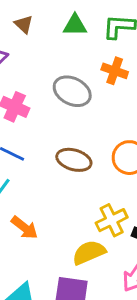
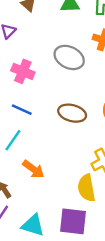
yellow semicircle: (89, 252) -> (86, 188), turned -76

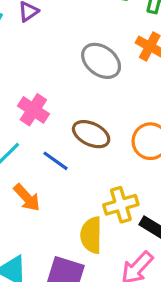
pink cross: (23, 71) -> (33, 110), moved
blue line: (22, 110) -> (55, 161), moved

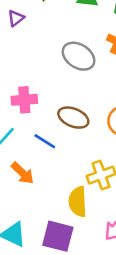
pink cross: (33, 110) -> (24, 100), turned -35

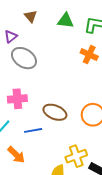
gray ellipse: (79, 56) -> (24, 58), moved
blue line: (45, 141) -> (33, 130), turned -42

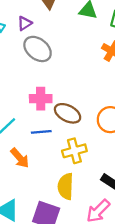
pink cross: (17, 99) -> (41, 99), moved
yellow cross: (76, 156) -> (74, 151), moved

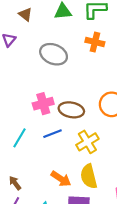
gray ellipse: (38, 49) -> (54, 54), moved
orange arrow: (20, 158) -> (61, 179), moved

